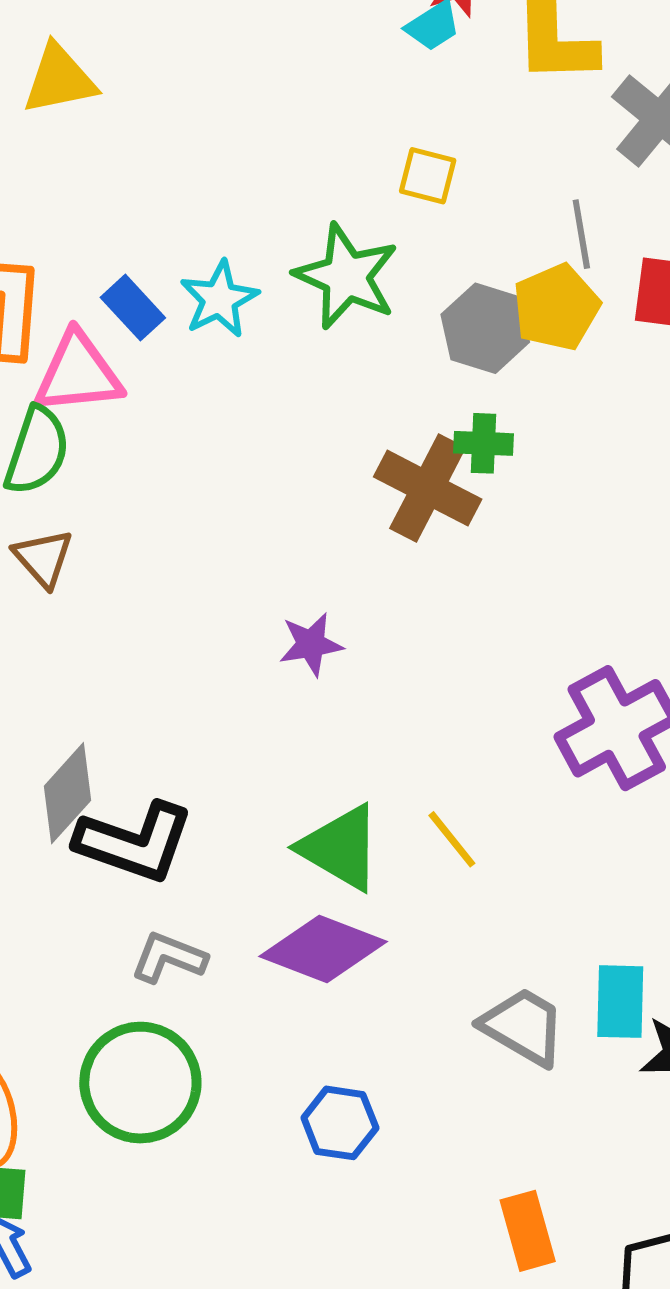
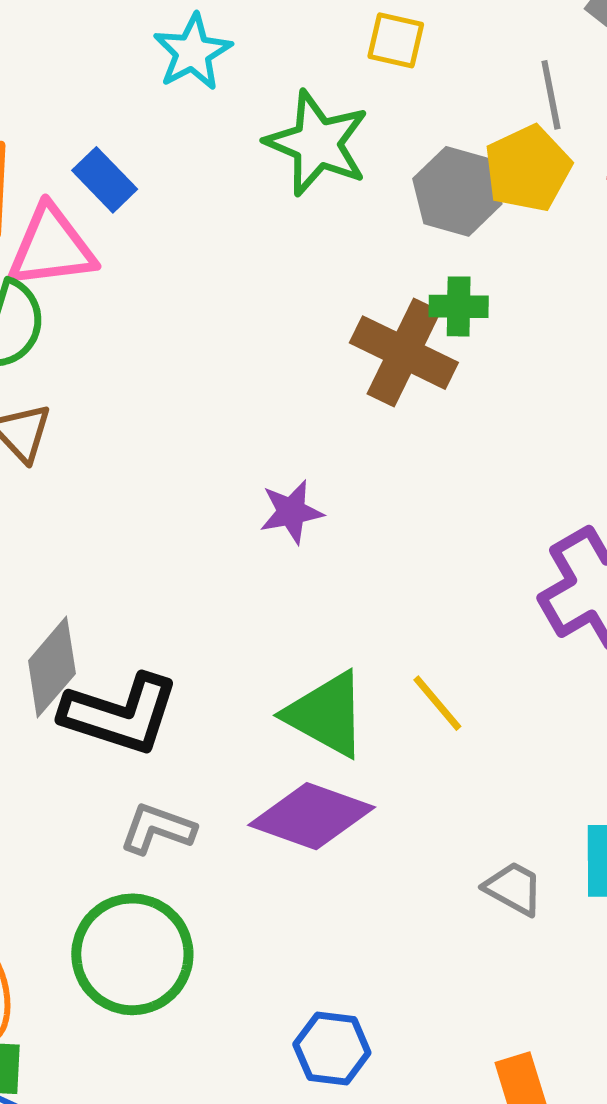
cyan star: (219, 299) -> (193, 52), moved
gray trapezoid: (523, 1026) -> (513, 888), size x0.7
blue hexagon: (340, 1123) -> (332, 1049), moved

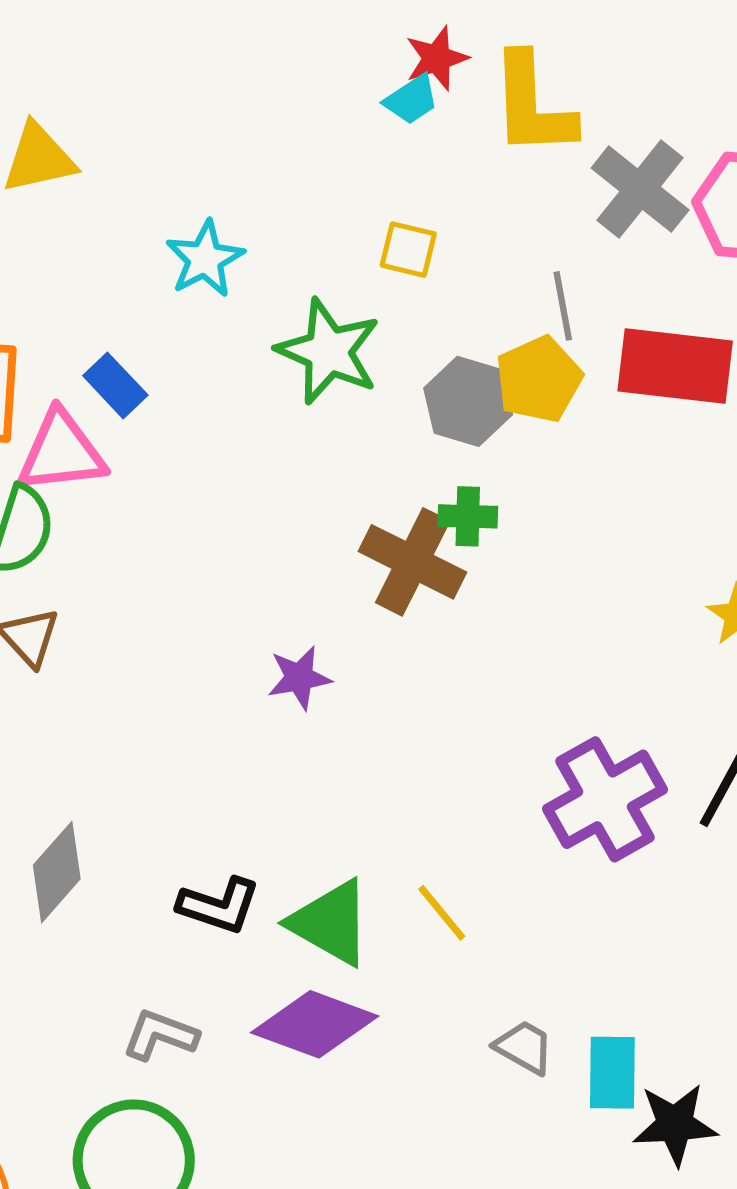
purple star: (291, 512) -> (299, 678), moved
black L-shape: (120, 714) -> (219, 906), moved, size x0.7
gray trapezoid: (513, 888) -> (524, 1047), moved

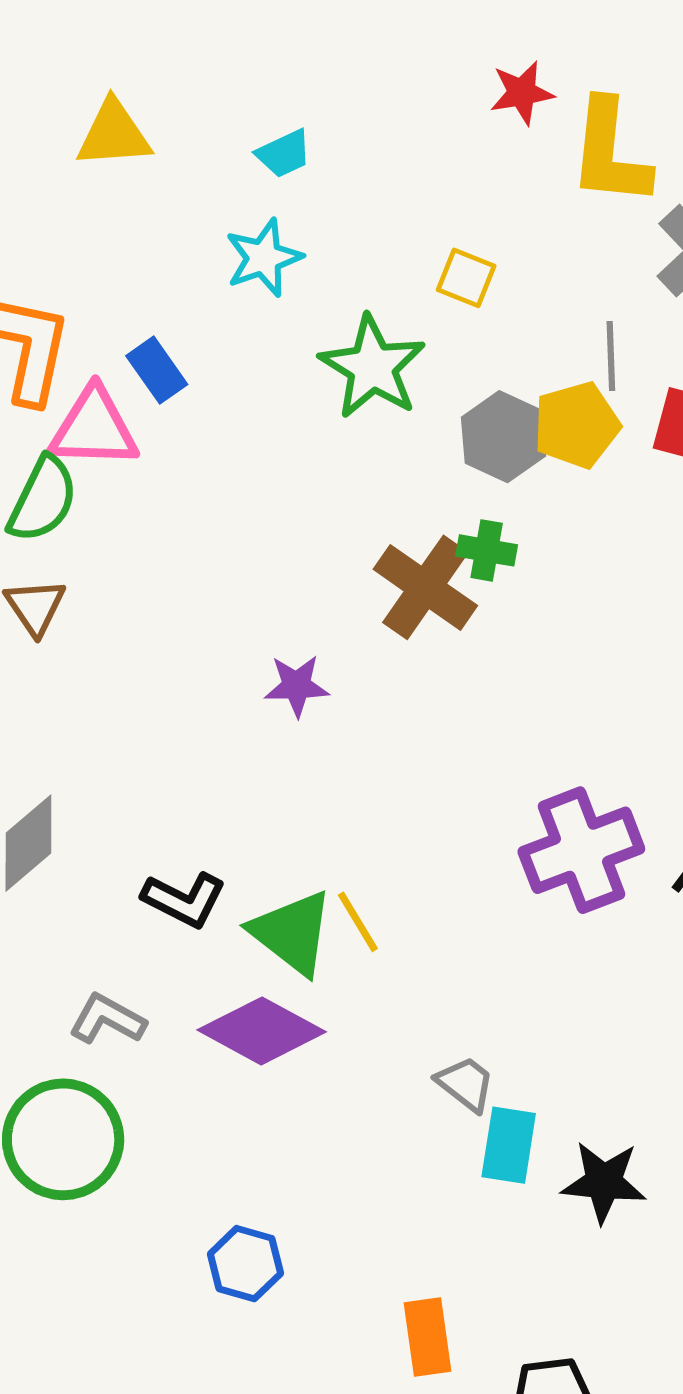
cyan trapezoid: (411, 100) -> (284, 154), moved
yellow line: (442, 913) -> (358, 922), moved
cyan rectangle: (612, 1073) -> (509, 1145), moved

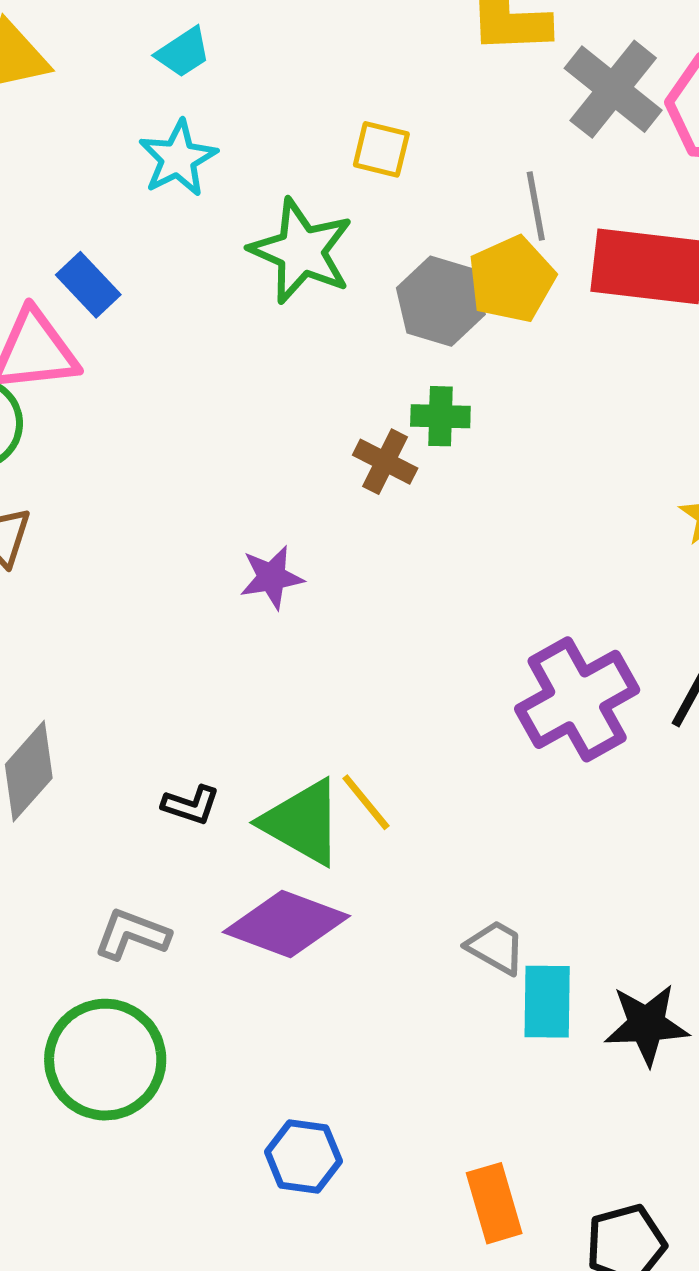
brown cross: (425, 587) -> (385, 462), size x0.6
black L-shape: (184, 900) -> (191, 805), size x0.7

